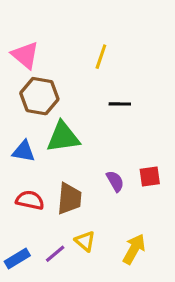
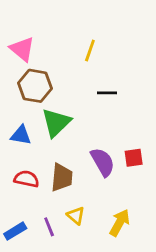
green triangle: (63, 137) -> (56, 122), turned -36
purple semicircle: (115, 181) -> (103, 162), size x1.5
purple line: (55, 254) -> (49, 227), turned -72

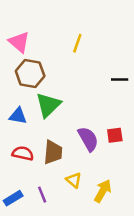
black line: (107, 93) -> (120, 80), moved
yellow triangle: (76, 216) -> (74, 180), moved

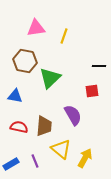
pink triangle: (19, 42) -> (36, 28), moved, turned -48
green triangle: (48, 105) -> (50, 78), moved
red square: (115, 135) -> (92, 91), moved
yellow triangle: (74, 180) -> (61, 149), size x1.5

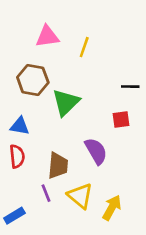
red semicircle: (19, 127) -> (17, 156), moved, turned 72
purple line: (35, 161) -> (46, 193), moved

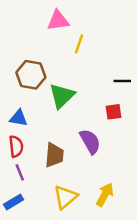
pink triangle: (47, 37) -> (58, 21), moved
purple line: (46, 193) -> (20, 172), moved
yellow triangle: (80, 196) -> (65, 197), moved, turned 40

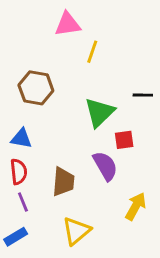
green triangle: (62, 96) -> (99, 112), moved
red square: (114, 112) -> (124, 140), moved
yellow arrow: (105, 195) -> (136, 206), moved

